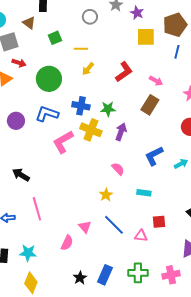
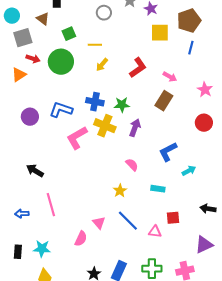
green circle: (49, 79) -> (61, 62), moved
cyan arrow: (181, 164) -> (189, 171), moved

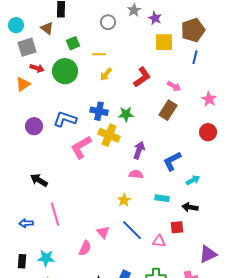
purple arrow: (135, 128) -> (139, 150), moved
pink semicircle: (132, 165) -> (136, 174), turned -40
black arrow: (208, 209) -> (190, 207), moved

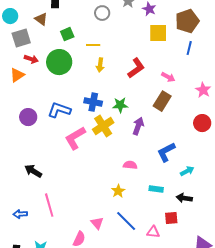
yellow arrow: (106, 74) -> (100, 65), turned -32
yellow cross: (109, 135) -> (103, 126), turned 35
purple arrow: (139, 150) -> (138, 126), moved

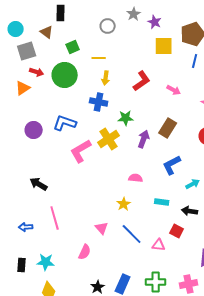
brown rectangle: (162, 101) -> (168, 128), moved
blue cross: (93, 102) -> (99, 102), moved
red square: (171, 218) -> (177, 231), turned 32
pink triangle: (97, 223) -> (102, 228), moved

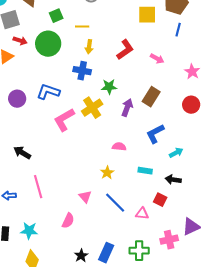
pink cross: (189, 284) -> (169, 240), moved

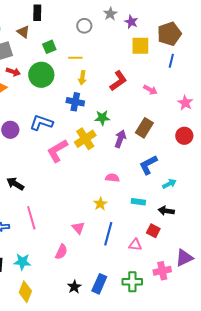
blue line: (115, 203) -> (108, 234), turned 60

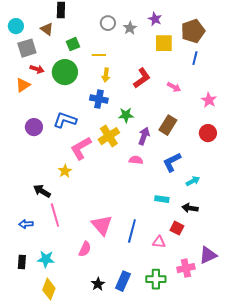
gray star: (110, 14) -> (130, 28), moved
pink semicircle: (112, 178) -> (136, 160), moved
black arrow: (15, 184) -> (42, 191), moved
yellow star: (100, 204) -> (65, 171), moved
pink triangle: (78, 228) -> (102, 225), size x1.6

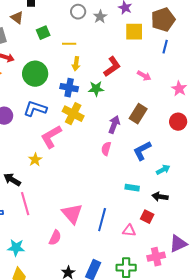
green circle: (65, 72) -> (35, 74), moved
green star: (126, 115) -> (96, 89), moved
yellow cross: (109, 136) -> (73, 114), moved, turned -30
pink semicircle: (136, 160) -> (106, 149), turned -80

